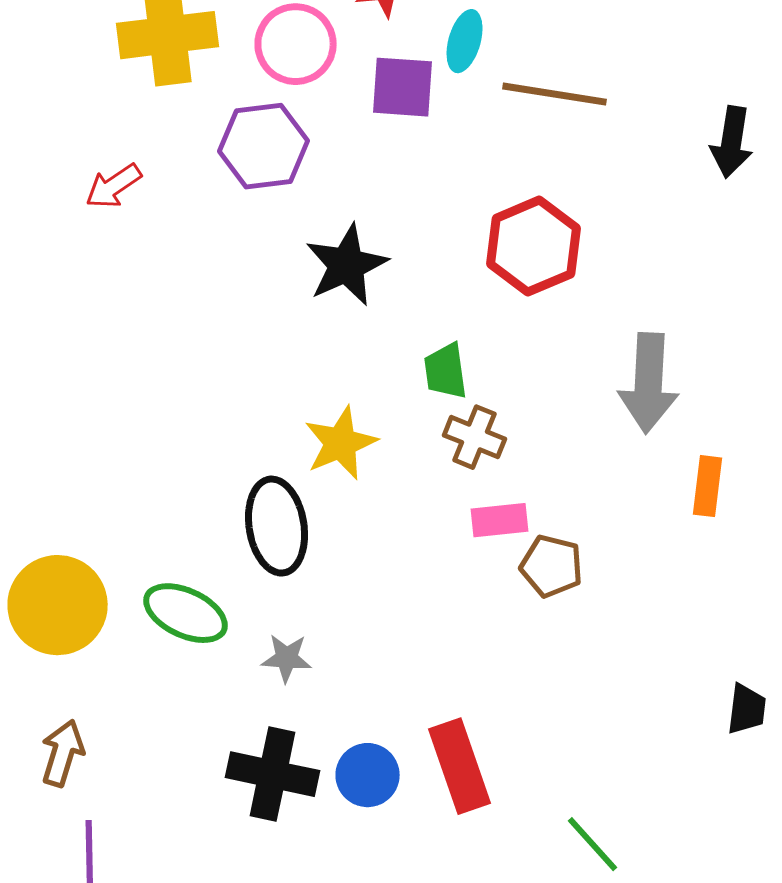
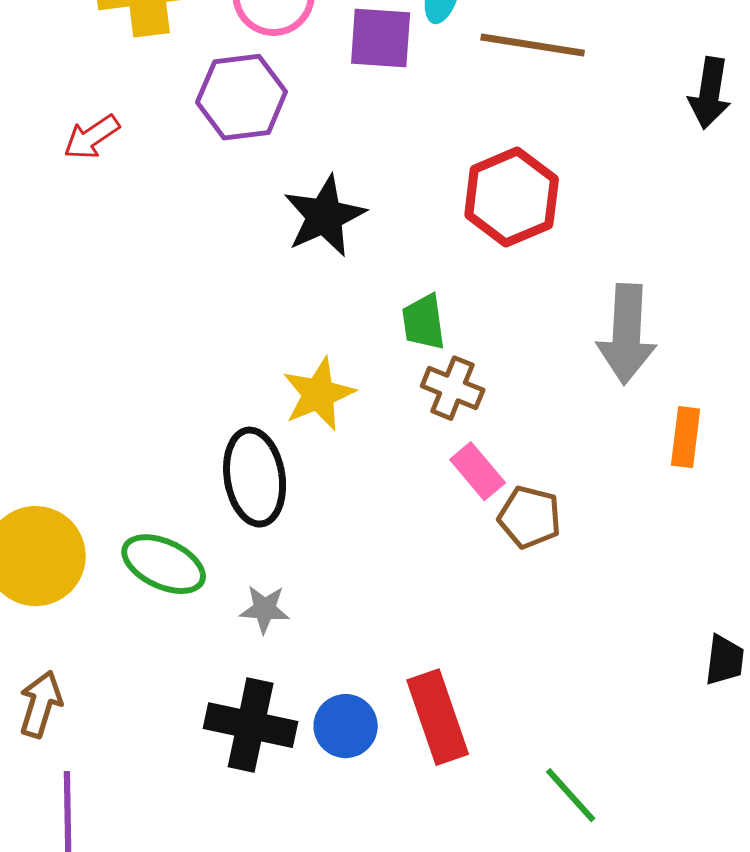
pink rectangle: (500, 520) -> (478, 471), turned 56

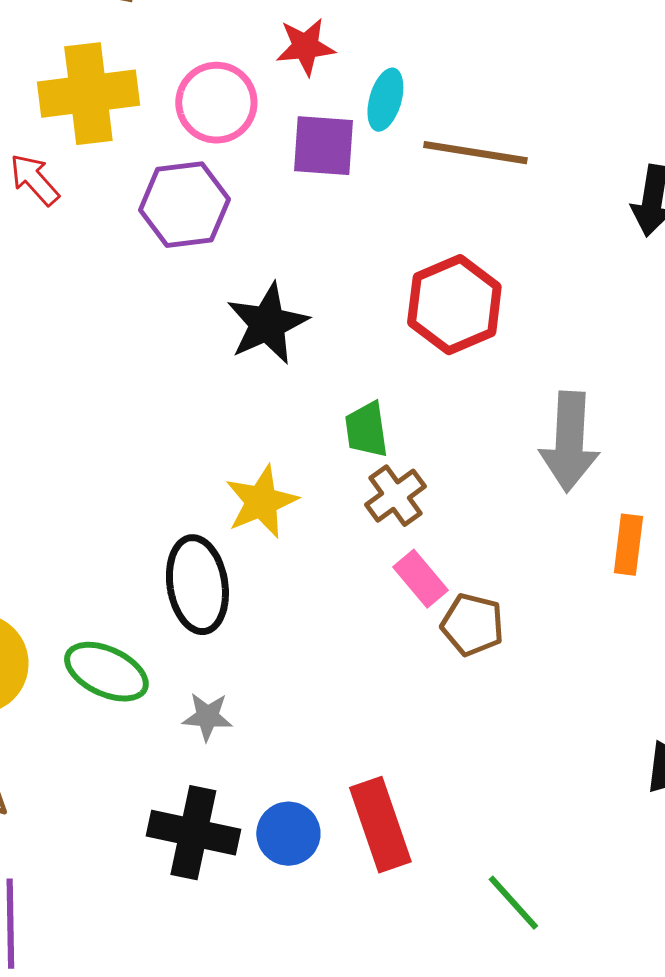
red arrow: (92, 137) -> (34, 180), moved, turned 82
brown cross: (453, 388) -> (395, 496), turned 32

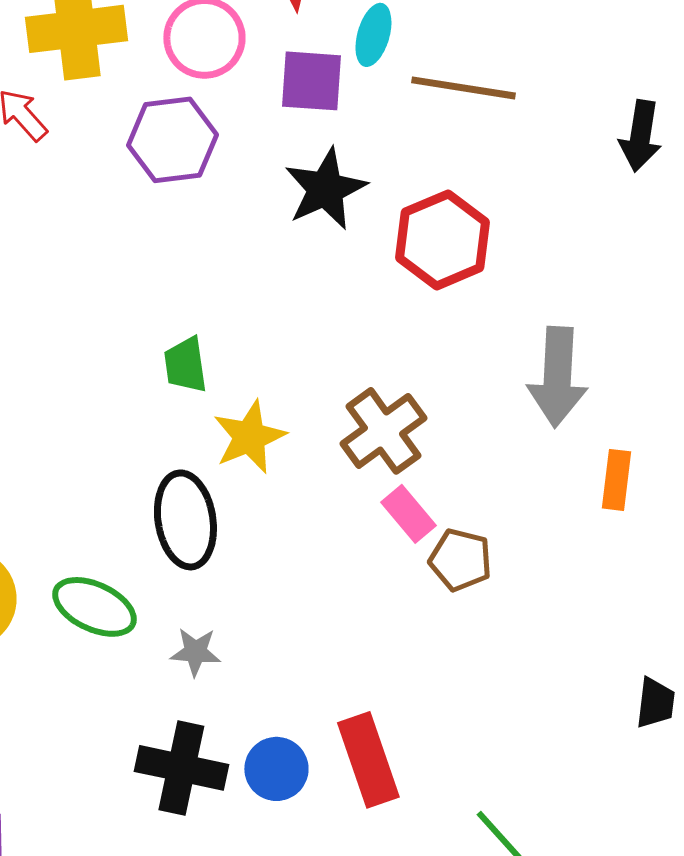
black star: (267, 324) -> (325, 189), moved
green trapezoid: (366, 430) -> (185, 365), moved
brown cross: (395, 496) -> (383, 431), size x1.4

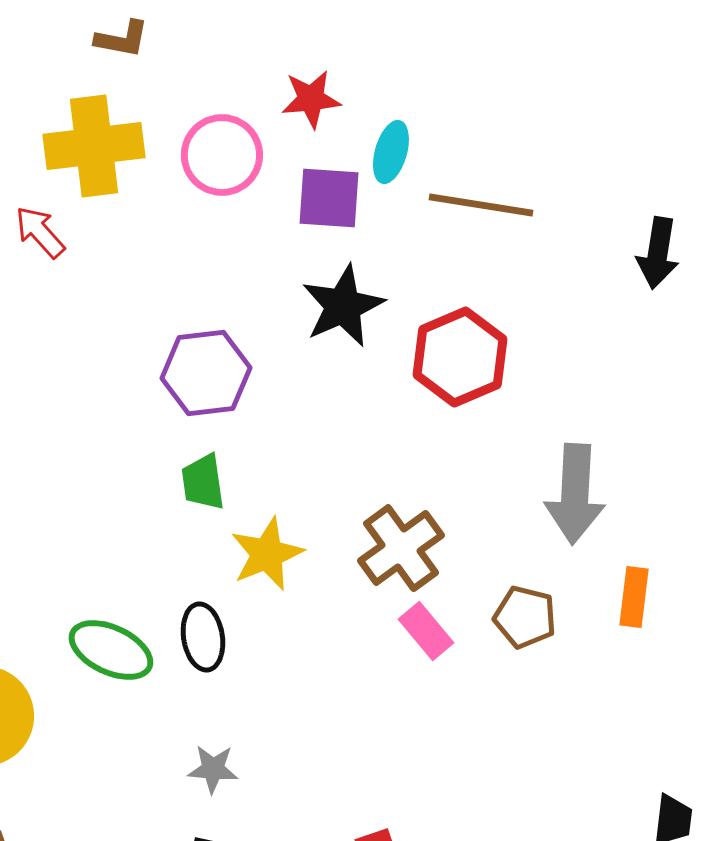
purple hexagon: (172, 140) -> (206, 373), moved
black ellipse: (185, 520) -> (203, 637), size x0.7
brown pentagon: (460, 560) -> (525, 617), moved
green ellipse: (94, 607) -> (111, 650), moved

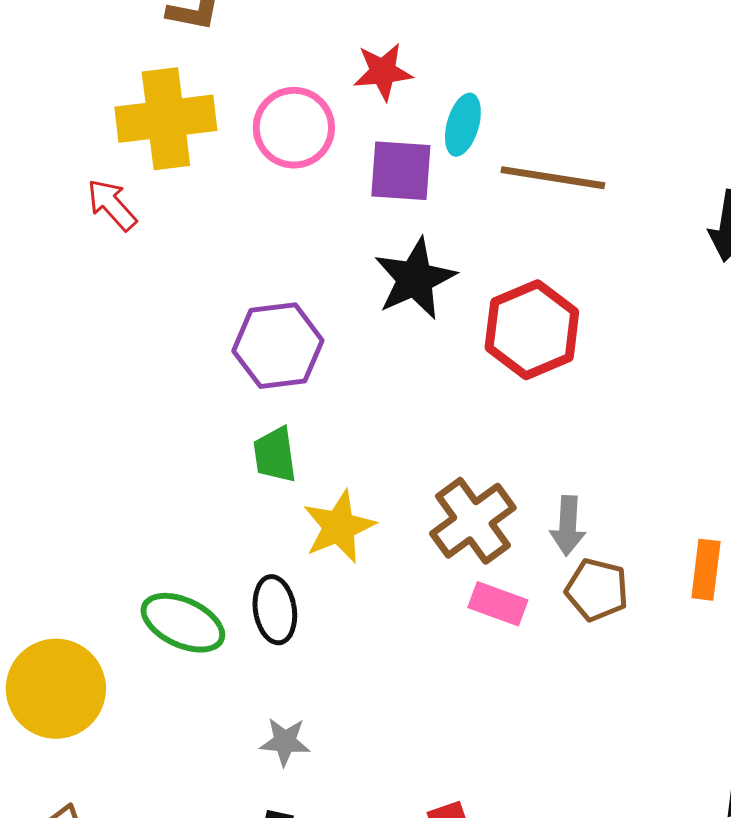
gray arrow: (575, 494) -> (568, 526), moved, size x0.6
pink rectangle: (426, 631) -> (498, 604), turned -30

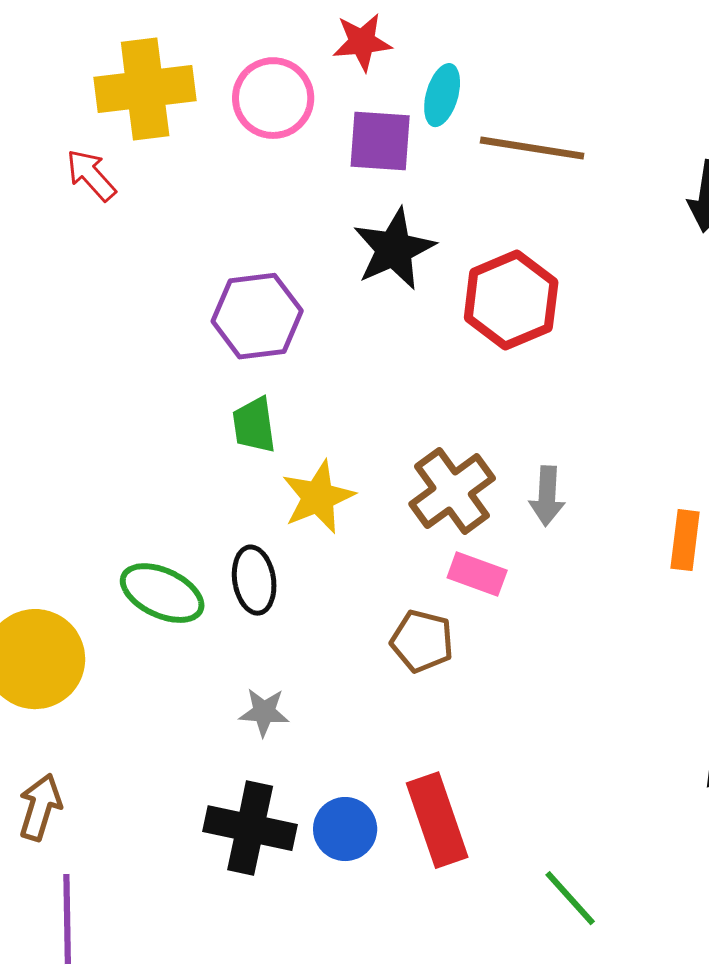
brown pentagon: (597, 590) -> (422, 641), moved

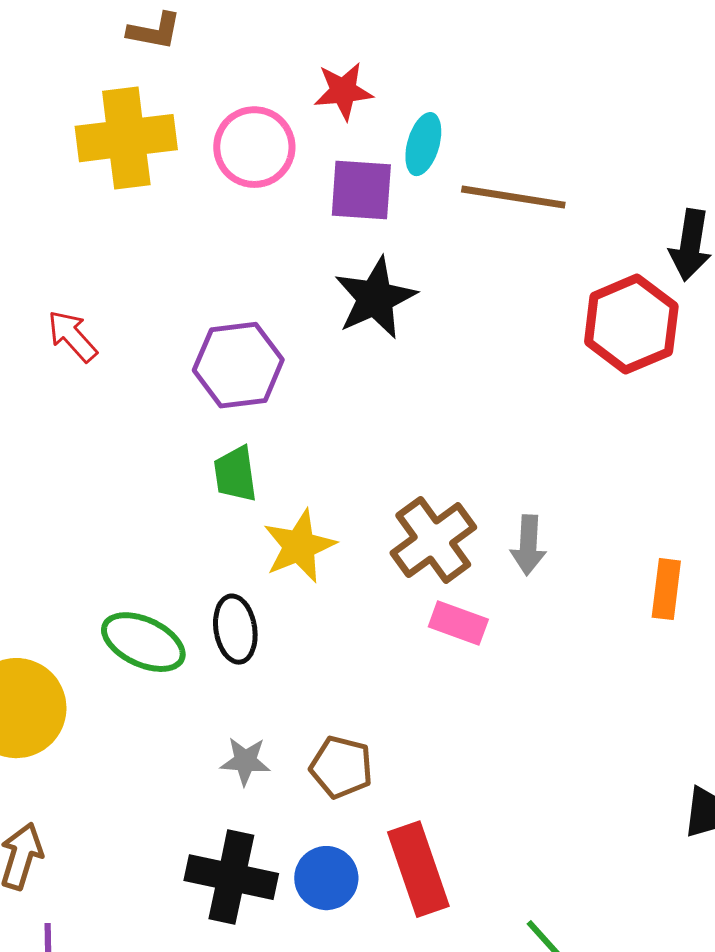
red arrow: (91, 175) -> (72, 336), moved
red hexagon: (511, 300) -> (631, 324), moved
brown pentagon: (422, 641) -> (341, 767), moved

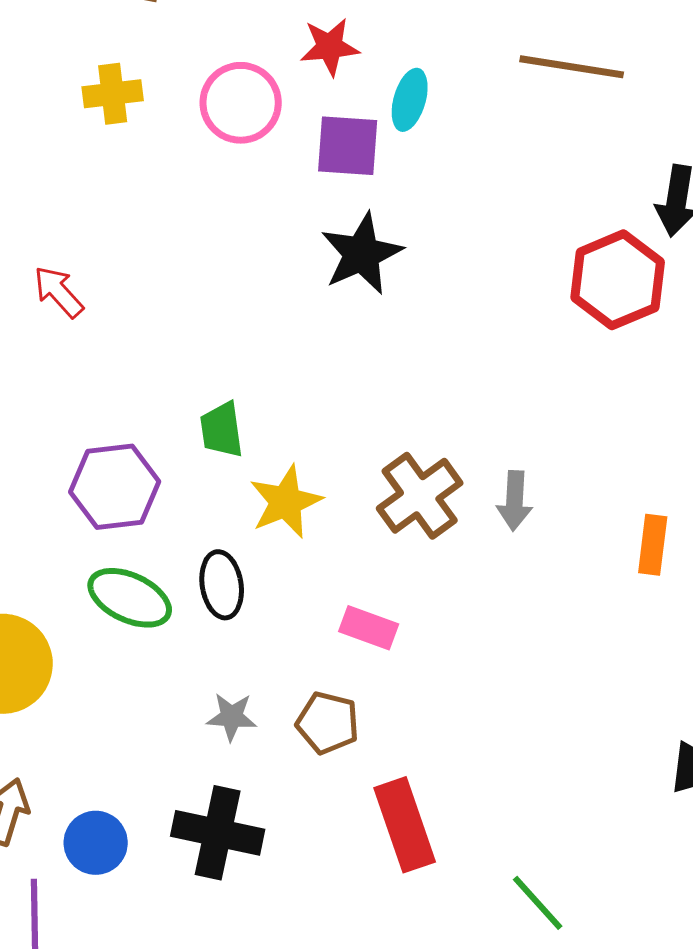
yellow cross: (126, 138) -> (113, 94), size x0.6
brown line: (513, 197) -> (572, 67), moved
purple hexagon: (238, 365) -> (115, 487), moved
pink rectangle: (458, 623) -> (369, 628), moved
blue circle: (326, 878) -> (96, 843), moved

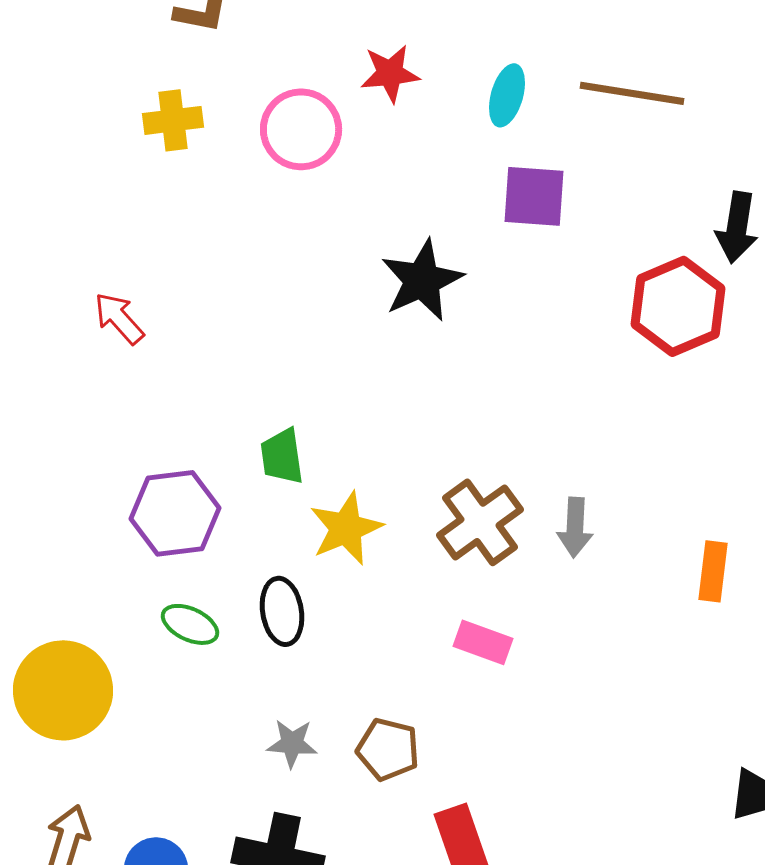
cyan ellipse: (410, 100) -> (507, 95), moved
purple square: (348, 146) -> (534, 196), moved
green ellipse: (130, 598) -> (190, 624), size x0.7
pink rectangle: (369, 628) -> (483, 642), moved

